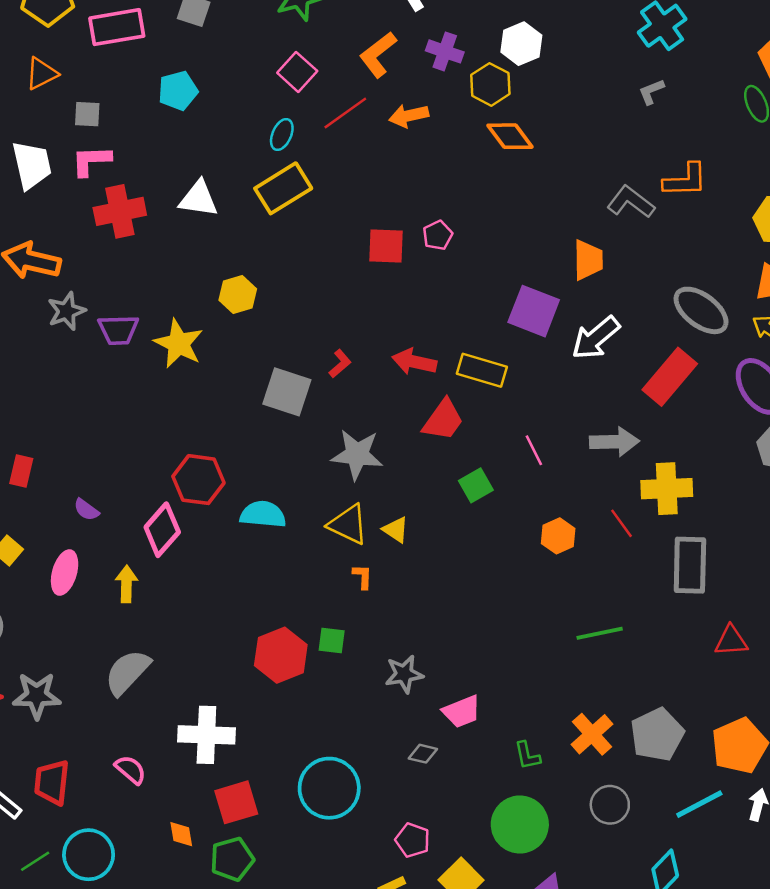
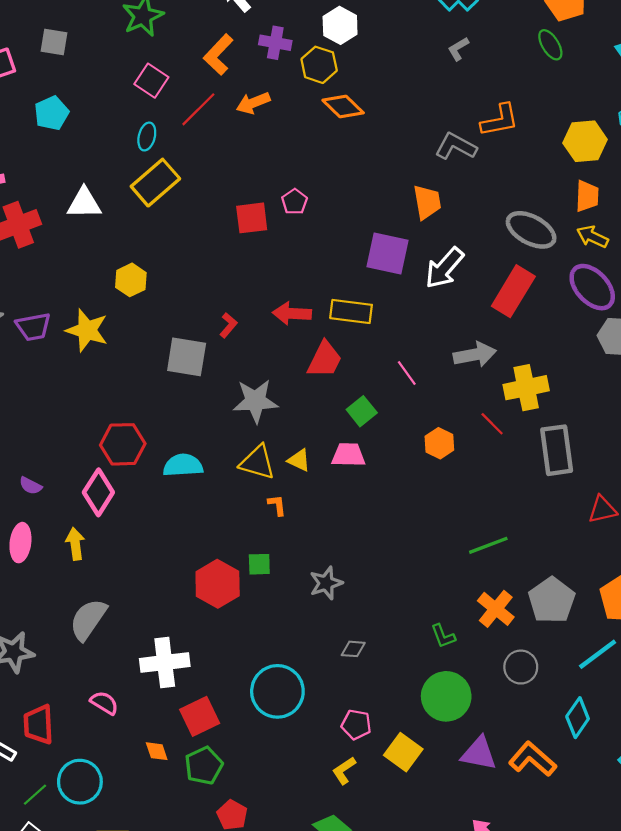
green line: (600, 633) -> (488, 545), moved
pink trapezoid: (462, 712) -> (348, 455), moved, turned -148

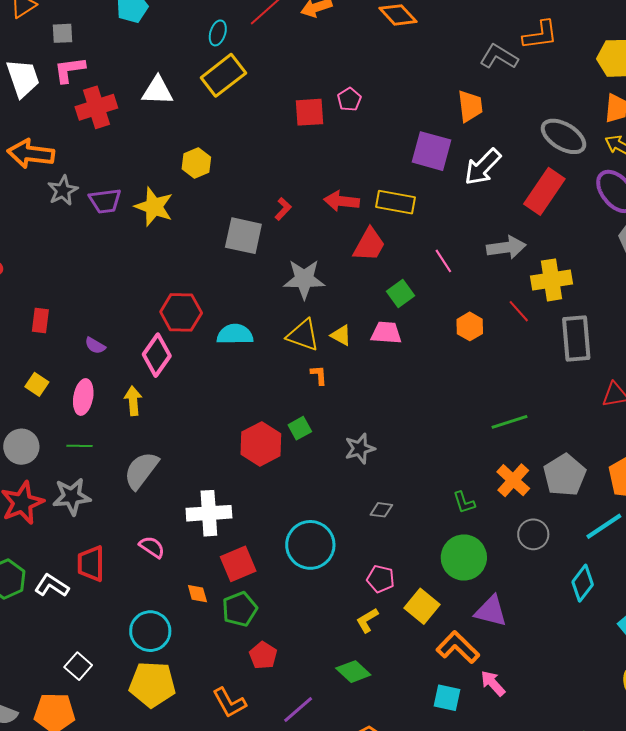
green square: (259, 564) -> (300, 428), turned -30
orange L-shape: (533, 759) -> (458, 647), moved
cyan circle: (80, 782) -> (150, 631), moved
green line: (35, 795) -> (79, 446), moved, turned 40

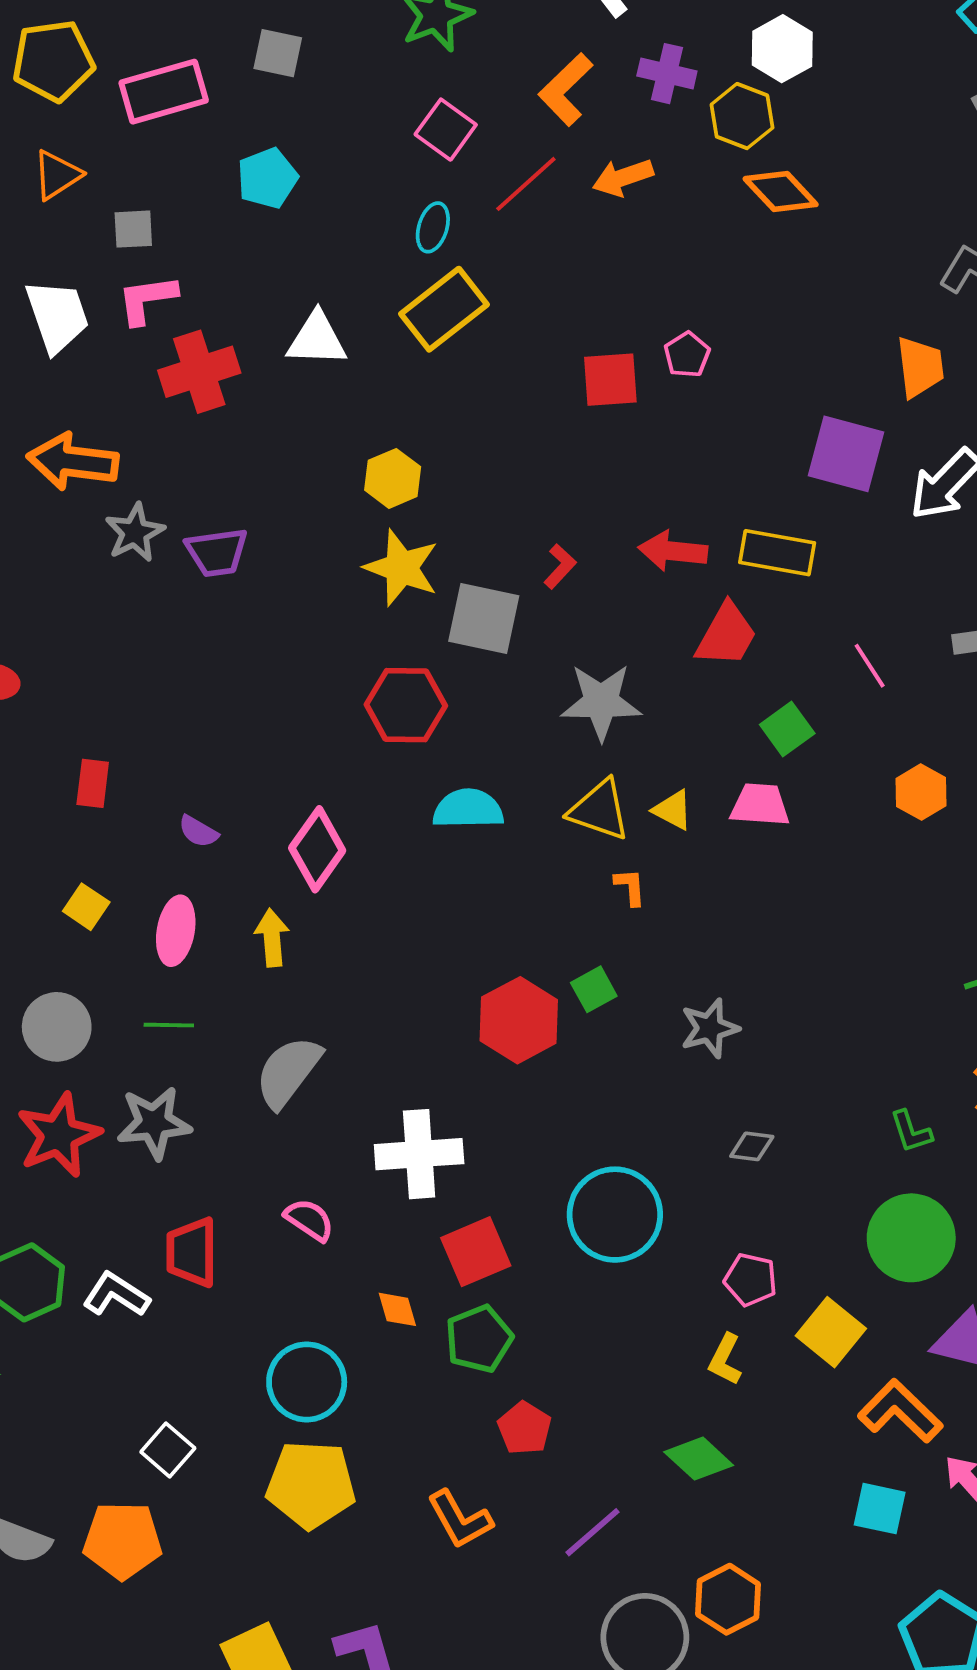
yellow star: (154, 207) -> (401, 568), moved
red hexagon: (181, 312) -> (406, 705), moved
yellow L-shape: (367, 620) -> (725, 1359), turned -32

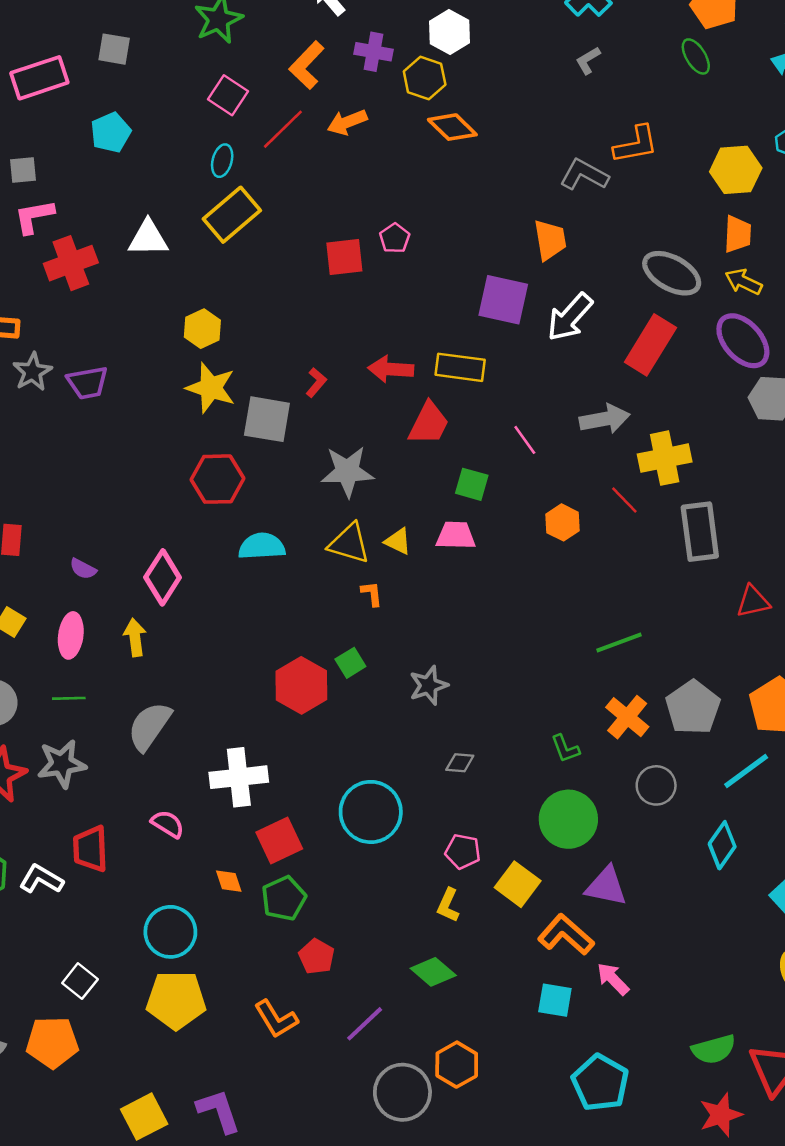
green square: (787, 729) -> (472, 484), turned -36

